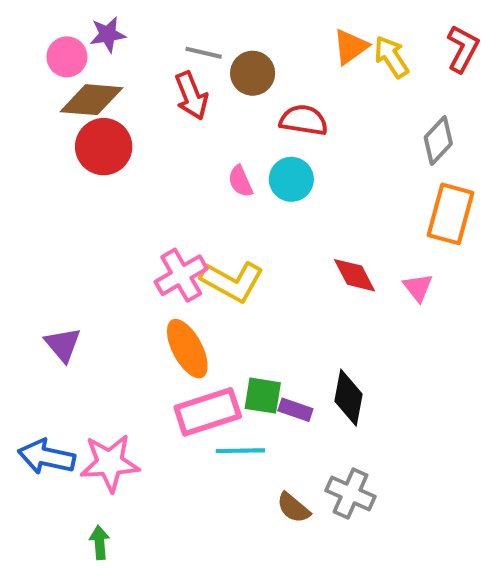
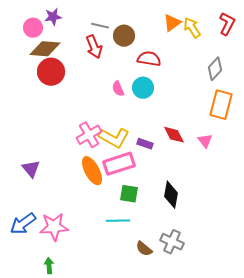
purple rectangle: (295, 410) -> (145, 144), moved
pink rectangle: (208, 412) -> (119, 164), moved
blue arrow: (47, 457) -> (23, 224), turned -48

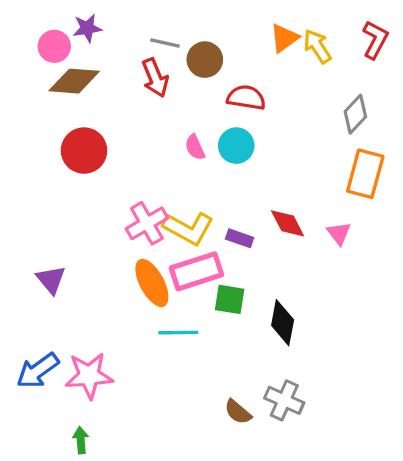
red circle: (51, 72) -> (84, 151), moved
green square: (129, 194) -> (230, 299), moved
cyan line: (118, 221) -> (178, 333), moved

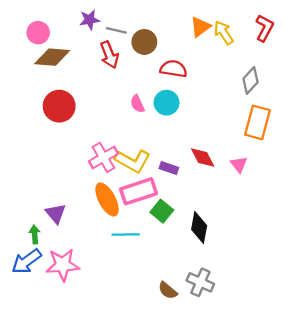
purple star: (87, 28) -> (89, 20), moved
purple triangle: (51, 280) -> (56, 213), moved
green square: (230, 299) -> (162, 211), turned 30
green arrow: (81, 440) -> (35, 234), moved

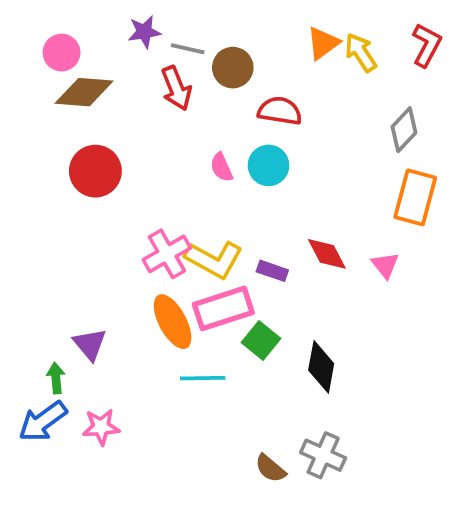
pink star: (63, 265) -> (101, 427), size x0.7

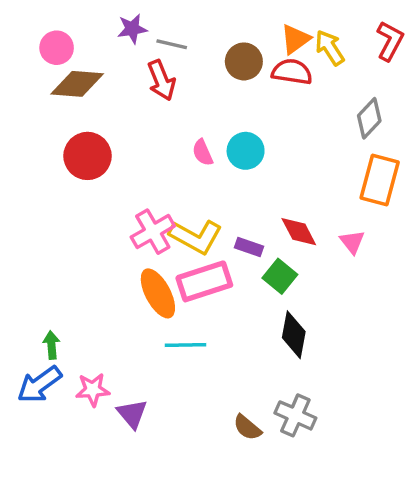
brown circle: (233, 68) -> (244, 61), moved
red semicircle: (280, 111) -> (292, 72), moved
green square: (261, 340) -> (280, 276), moved
purple triangle: (90, 344) -> (132, 414), moved

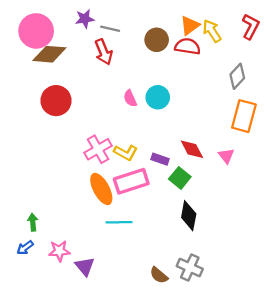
pink circle: (57, 48) -> (36, 31), size x1.6
yellow L-shape: (196, 237) -> (126, 153), size x0.7
blue arrow: (39, 385) -> (25, 248), size x0.6

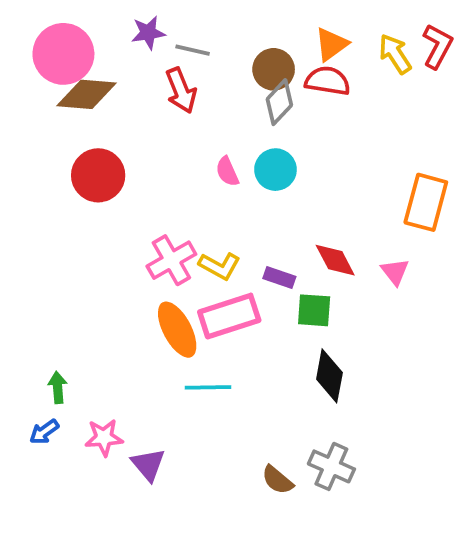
yellow arrow: (212, 31) -> (395, 54), moved
gray diamond: (237, 76) -> (279, 102), moved
green square: (180, 178) -> (314, 310), turned -35

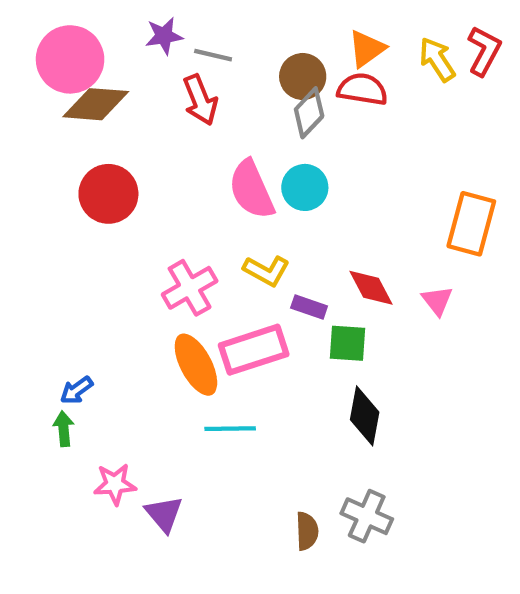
pink semicircle: (227, 171) -> (251, 190), size x1.8
yellow L-shape: (220, 266) -> (266, 271), moved
blue arrow: (44, 432) -> (76, 390), moved
brown semicircle: (277, 480) -> (307, 531), turned -132

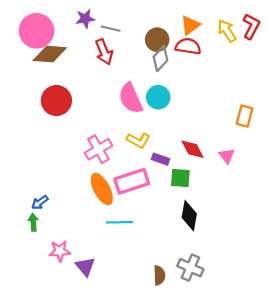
orange rectangle: (471, 224) -> (245, 116), size x0.7

